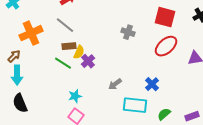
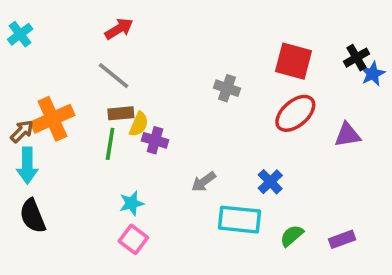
orange cross: (31, 33) -> (52, 119), moved
purple cross: (88, 61) -> (155, 140), turned -32
green line: (63, 63) -> (110, 144), turned 66

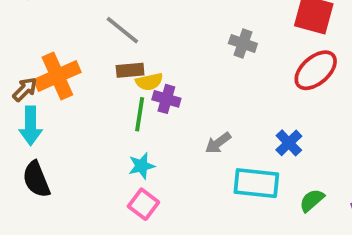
yellow semicircle: (139, 124) -> (149, 82), turned 55
green line: (110, 144) -> (140, 114), moved

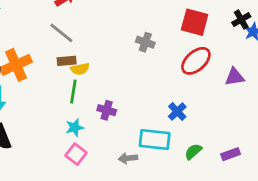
purple cross: (166, 99) -> (107, 110), moved
gray arrow: (218, 143) -> (128, 158), moved, turned 30

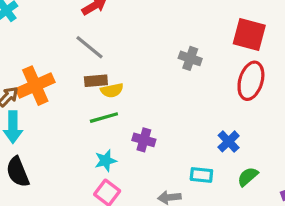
red ellipse: (196, 61) -> (251, 81), turned -32
green line: (73, 92) -> (104, 118), turned 65
cyan rectangle: (155, 139) -> (201, 175), size x0.6
green semicircle: (193, 151) -> (248, 177), moved

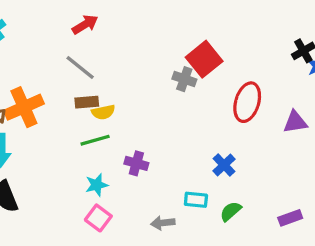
red square: (249, 34) -> (204, 59), moved, turned 36
green semicircle: (248, 177) -> (231, 211), moved

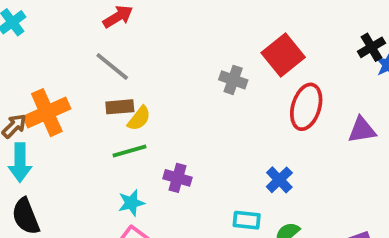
red square: (204, 59) -> (283, 55), moved
yellow semicircle: (103, 112) -> (139, 118), turned -40

